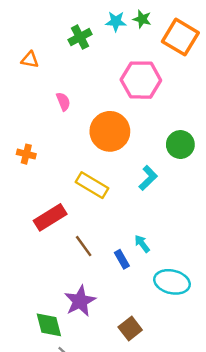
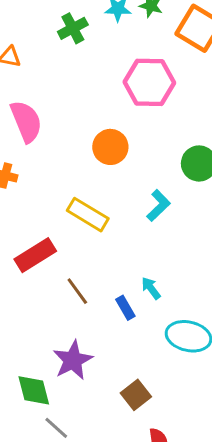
pink semicircle: (63, 102) -> (26, 121), moved, size x1.8
orange circle: (110, 131) -> (110, 147), size x0.7

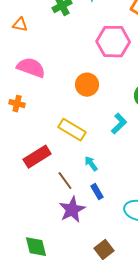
pink semicircle: (26, 121) -> (31, 68), turned -48
cyan arrow: (151, 288) -> (91, 164), moved
purple star: (73, 360) -> (72, 210), moved

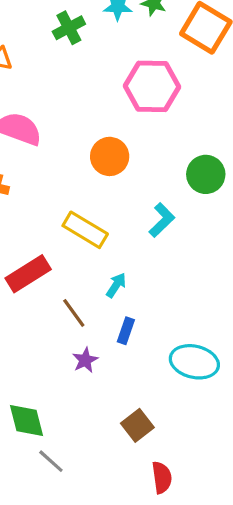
cyan arrow: (91, 164) -> (116, 285), turned 70
blue rectangle: (97, 192) -> (126, 331), turned 49
purple star: (72, 210) -> (85, 360), size x0.6

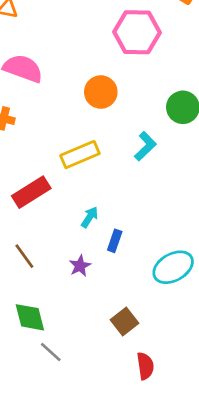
yellow rectangle: (85, 230) -> (80, 155), turned -54
cyan arrow: (116, 285) -> (90, 217), moved
brown line: (74, 313) -> (24, 256), moved
cyan ellipse: (194, 362) -> (173, 267), turned -42

